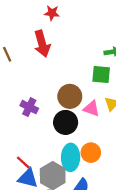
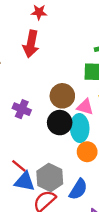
red arrow: (42, 44) -> (31, 44), turned 30
cyan ellipse: (71, 157) -> (80, 128), moved

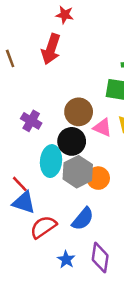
cyan ellipse: (80, 128) -> (51, 161), moved
gray hexagon: (50, 177) -> (78, 172), moved

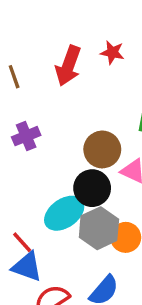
red star: (65, 15) -> (112, 52), moved
purple cross: (31, 121) -> (26, 136), moved, turned 36
cyan ellipse: (51, 161) -> (64, 213), turned 48

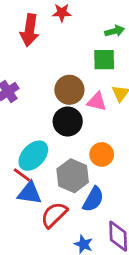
cyan ellipse: (64, 213) -> (33, 156), moved
gray hexagon: (99, 228) -> (73, 176), moved

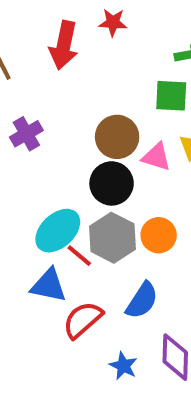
red line: (22, 175) -> (79, 256), moved
gray hexagon: (73, 176) -> (112, 238), moved

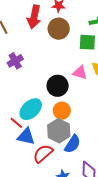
brown circle: (117, 137) -> (59, 29), moved
orange circle: (159, 235) -> (62, 111), moved
gray hexagon: (112, 238) -> (59, 131), moved
red line: (79, 256) -> (16, 123), moved

